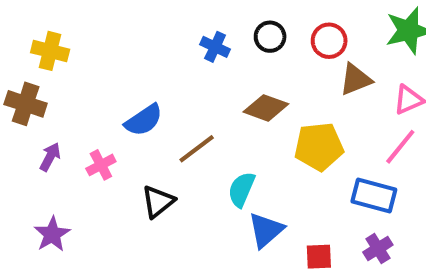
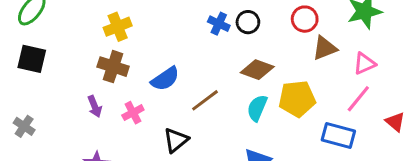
black circle: (270, 37) -> (248, 22), moved
yellow cross: (50, 51) -> (118, 27), moved, turned -36
brown cross: (26, 104) -> (113, 67), moved
purple arrow: (50, 157) -> (95, 106), turned 130
cyan semicircle: (241, 189) -> (257, 108), moved

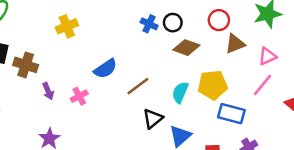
brown cross: (113, 67) -> (26, 65), moved
brown diamond: (257, 70) -> (186, 48), moved
blue rectangle: (338, 136) -> (231, 114), moved
black triangle: (176, 140) -> (153, 119), moved

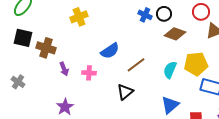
pink cross: (79, 96) -> (89, 73), turned 32
black triangle: (153, 119) -> (125, 92), moved

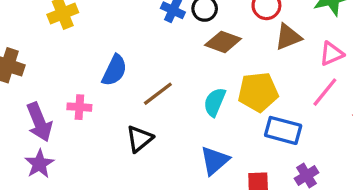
blue semicircle: (110, 51) -> (114, 70), turned -30
purple arrow: (64, 69) -> (39, 122), moved, size x1.6

